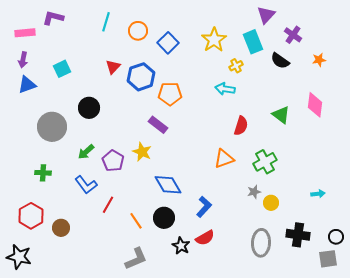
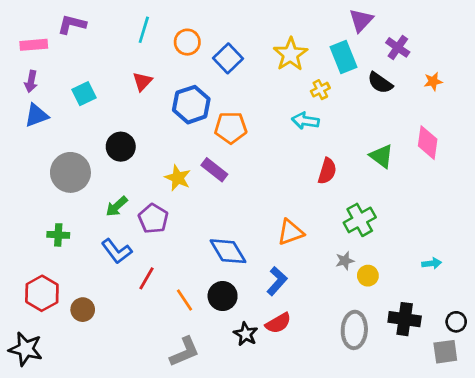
red triangle: (113, 67) -> (142, 81), moved
yellow star: (142, 152) -> (178, 178), moved
orange triangle: (224, 159) -> (290, 232), moved

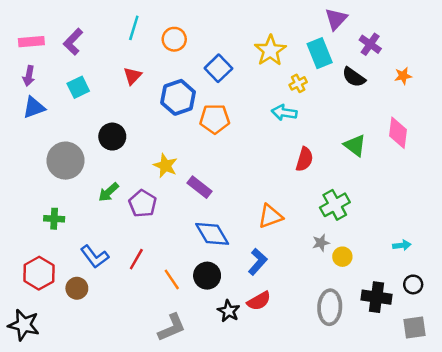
purple L-shape: (72, 24) -> (73, 42), moved, turned -60
blue square: (228, 58) -> (218, 68), moved
purple rectangle: (214, 170) -> (200, 187), moved
blue L-shape: (117, 251) -> (95, 257), moved
black circle: (456, 322) -> (413, 284), moved

